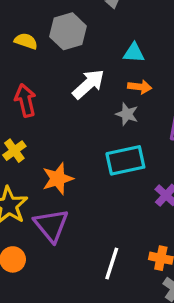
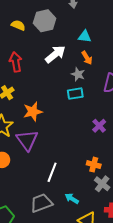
orange arrow: (140, 87) -> (87, 58), turned 48
cyan rectangle: (125, 160) -> (75, 94), moved, size x0.7
white line: (112, 263) -> (52, 172), moved

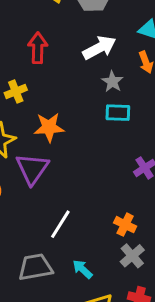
gray star: (78, 74) -> (112, 82), moved

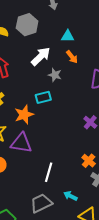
cyan rectangle: (118, 113) -> (43, 97), moved
purple triangle: (32, 169) -> (21, 143), turned -40
orange cross: (125, 225) -> (89, 161), turned 32

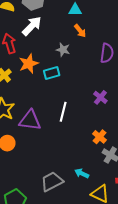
white arrow: (41, 56) -> (32, 26), moved
orange star: (24, 115) -> (29, 64), moved
white line: (49, 172) -> (63, 112), moved

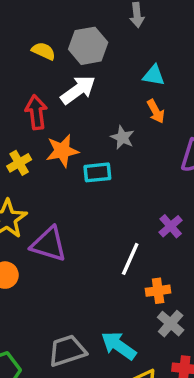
white line: (63, 112) -> (130, 259), moved
orange cross: (100, 137) -> (158, 291), turned 32
cyan arrow: (82, 173) -> (119, 346), size x1.5

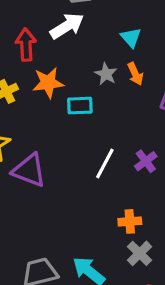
cyan triangle: (154, 75) -> (131, 38), moved, turned 35
orange arrow: (156, 111) -> (135, 74), moved
white line: (130, 259) -> (105, 163), moved

